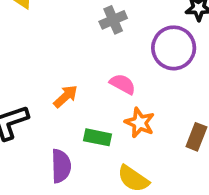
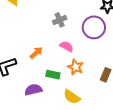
gray cross: (113, 20) -> (60, 20), moved
purple semicircle: (61, 166) -> (33, 90), turned -102

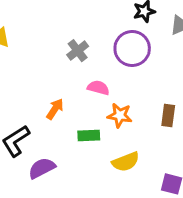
purple semicircle: (33, 90) -> (42, 168), moved
yellow semicircle: (72, 97) -> (126, 162), turned -42

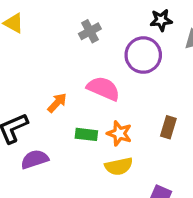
gray cross: (78, 51) -> (90, 31), moved
pink semicircle: (98, 88) -> (103, 89), size x1.5
orange star: (120, 115) -> (119, 133), moved

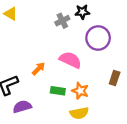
black star: (161, 20) -> (82, 12), moved
brown rectangle: (168, 127) -> (115, 78), moved

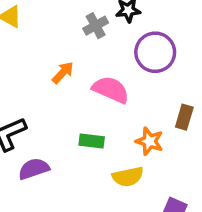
orange arrow: (39, 69) -> (63, 73), moved
orange star: (80, 91) -> (149, 141), moved

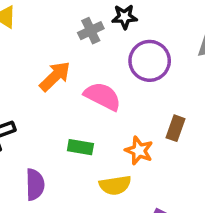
orange arrow: (63, 73) -> (55, 76), size x1.4
purple semicircle: (34, 169) -> (35, 185), moved, turned 104

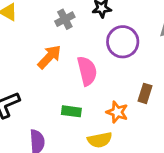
gray cross: (91, 31) -> (65, 19), moved
pink semicircle: (103, 96) -> (87, 71), turned 52

